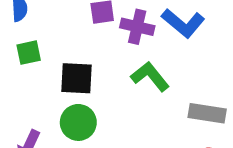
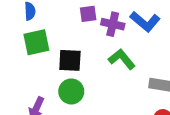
green square: (29, 53) -> (36, 42), size x1.5

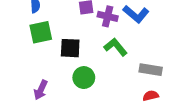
green circle: (71, 91) -> (84, 78), moved

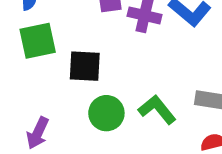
green L-shape: (116, 47) -> (157, 110), moved

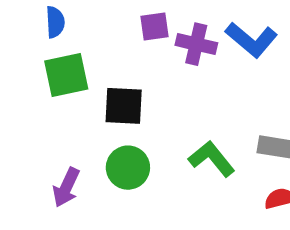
green circle: (106, 113) -> (128, 168), moved

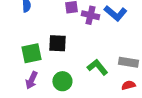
green square: (66, 75) -> (31, 53), moved
green circle: (128, 168) -> (62, 81), moved

